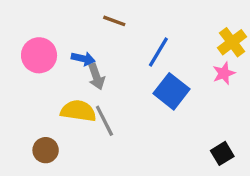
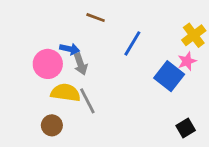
pink circle: (39, 55) -> (48, 64), moved
blue square: (172, 91) -> (169, 76), moved
brown circle: (46, 150) -> (52, 125), moved

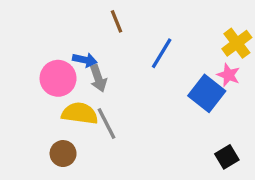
brown line: (96, 18) -> (117, 21), turned 48
pink star: (187, 61) -> (229, 75), turned -30

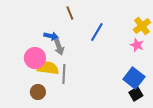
pink circle: (58, 78) -> (35, 58), moved
blue square: (207, 93) -> (134, 78), moved
gray line: (106, 123) -> (64, 74), turned 30

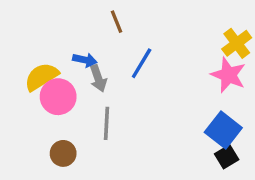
blue line: (97, 32) -> (142, 63), moved
pink star: (137, 45) -> (228, 75), size x1.5
yellow semicircle: (48, 68) -> (41, 77), moved, turned -40

